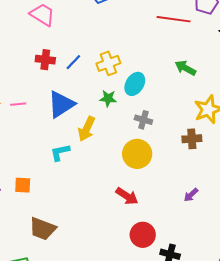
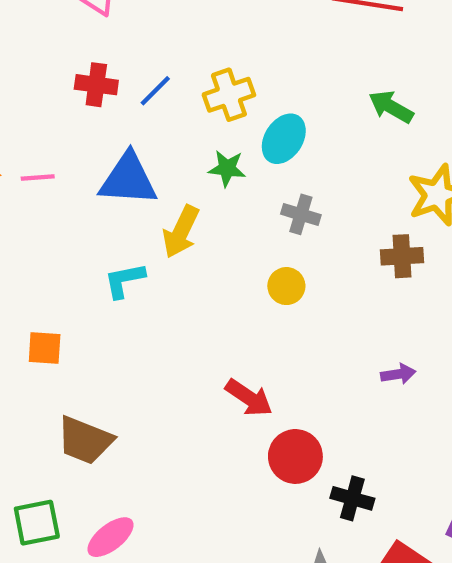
blue triangle: (61, 104) -> (128, 179), turned 36
yellow circle: (137, 154) -> (286, 286), size x0.6
purple arrow: (191, 195) -> (398, 374), turned -147
red arrow: (127, 196) -> (249, 398), moved

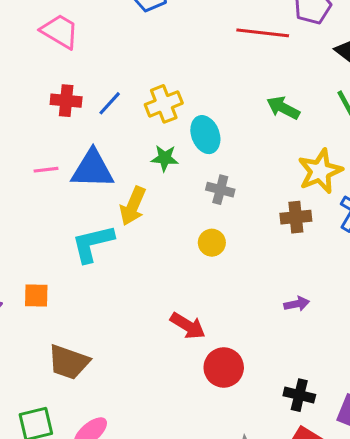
cyan ellipse: (284, 139) -> (205, 135), turned -51
pink line: (38, 177) -> (46, 170), moved
cyan L-shape: (124, 280) -> (93, 243), size x1.4
black cross: (352, 498) -> (299, 395), moved

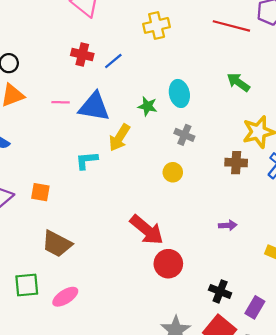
yellow cross: (164, 104) -> (157, 25), moved
cyan L-shape: (93, 243) -> (87, 160), size x0.7
red arrow: (188, 326) -> (147, 230), size x1.4

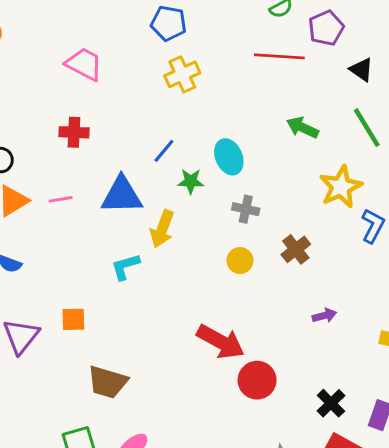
red cross: (82, 54) -> (74, 132), moved
blue line: (113, 61) -> (164, 151), moved
pink line: (61, 102) -> (61, 199), moved
brown cross: (236, 163) -> (296, 249), moved, turned -30
black cross: (220, 291) -> (331, 403), turned 35

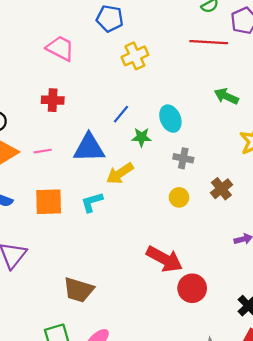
blue pentagon: (169, 23) -> (110, 19), moved
yellow arrow: (162, 229) -> (120, 173), turned 36
orange square: (73, 319) -> (49, 202), moved, size x1.5

